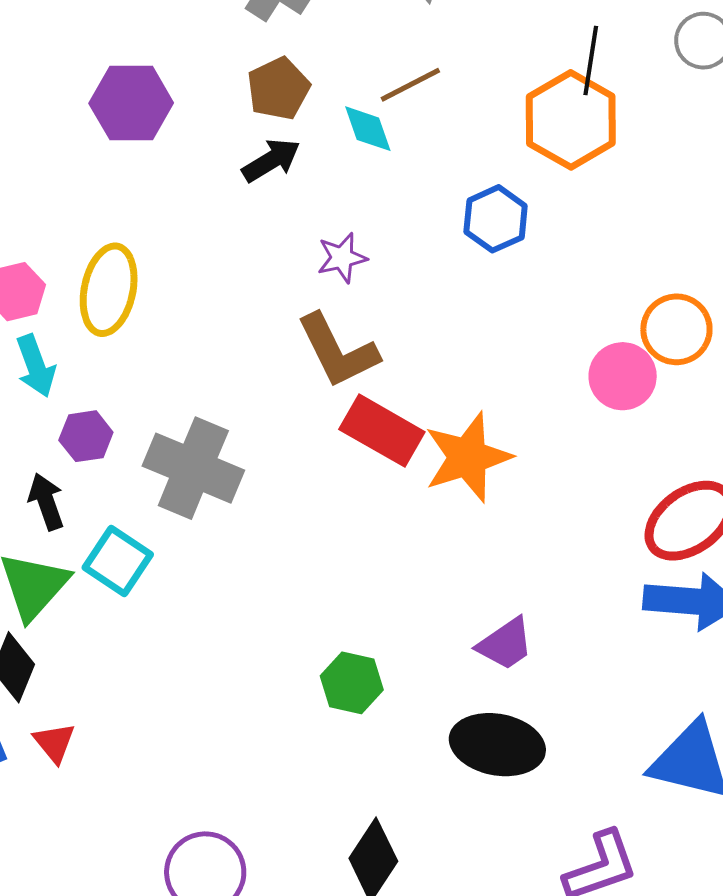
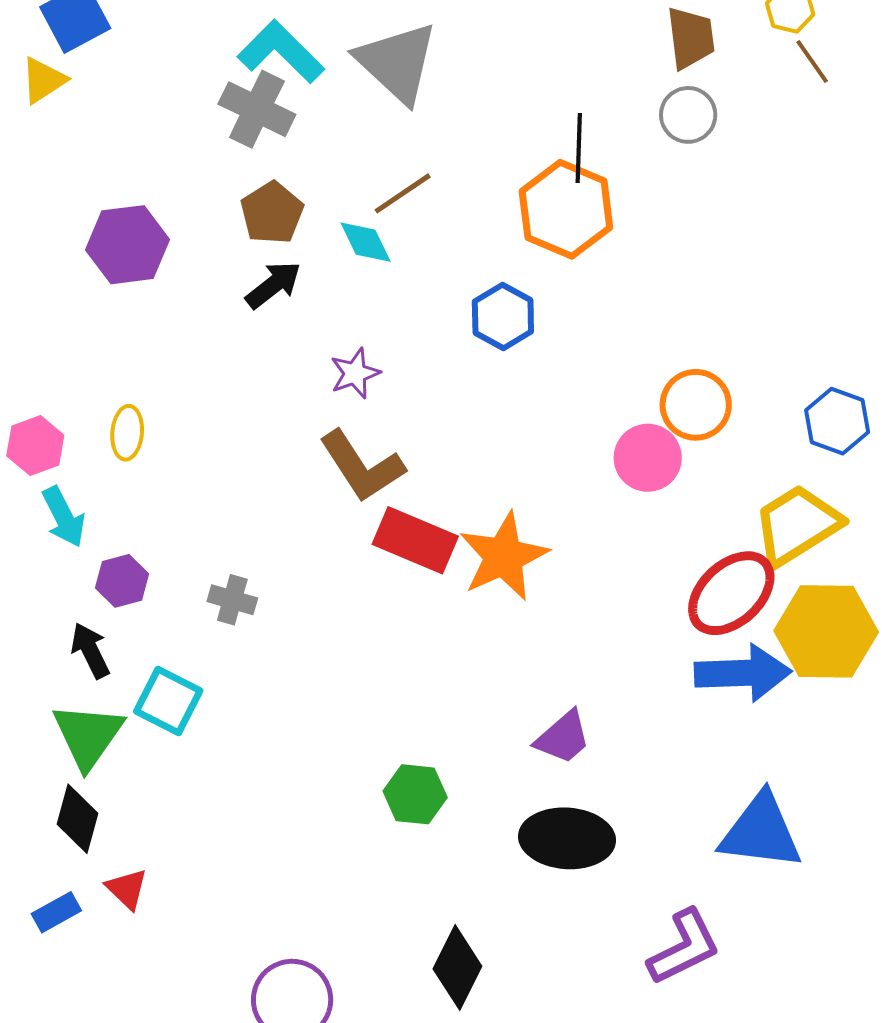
yellow ellipse: (109, 290) -> (127, 433), size x0.6
gray cross: (193, 468) -> (232, 600), size x0.5

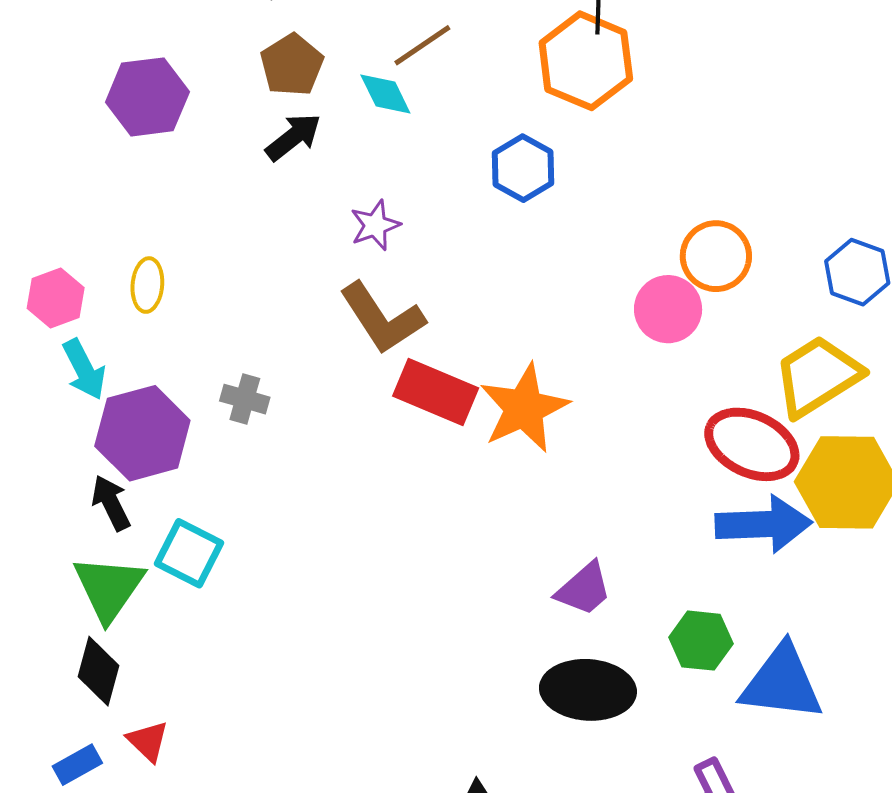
purple hexagon: (122, 581) -> (142, 433), size x1.8
red ellipse: (731, 593) -> (752, 444), turned 68
gray cross: (232, 600) -> (245, 399), moved
green hexagon: (415, 794) -> (701, 641), moved

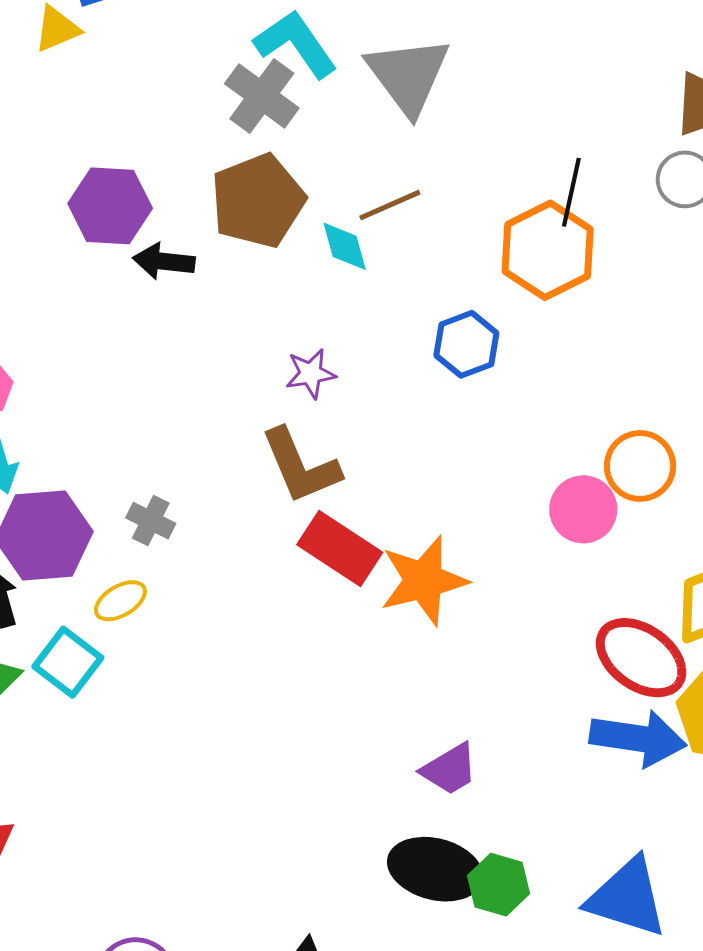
brown pentagon: (292, 65) -> (258, 201), size x1.5
black arrow: (293, 137) -> (164, 261), moved, turned -146
yellow ellipse: (147, 285) -> (120, 601), moved, turned 44
green hexagon: (701, 641) -> (499, 885), moved

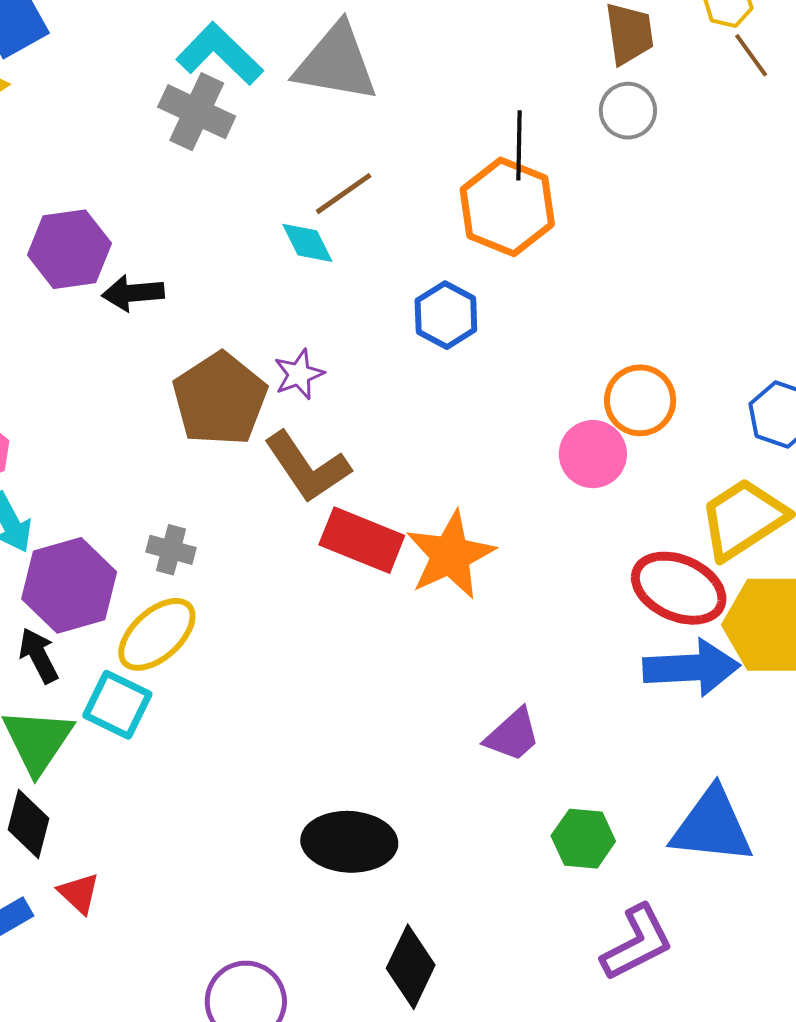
gray triangle: (408, 75) -> (336, 63), turned -32
brown pentagon: (258, 201) -> (220, 399), moved
yellow ellipse: (120, 601) -> (157, 634), size x1.6
black ellipse: (435, 869) -> (349, 842), moved

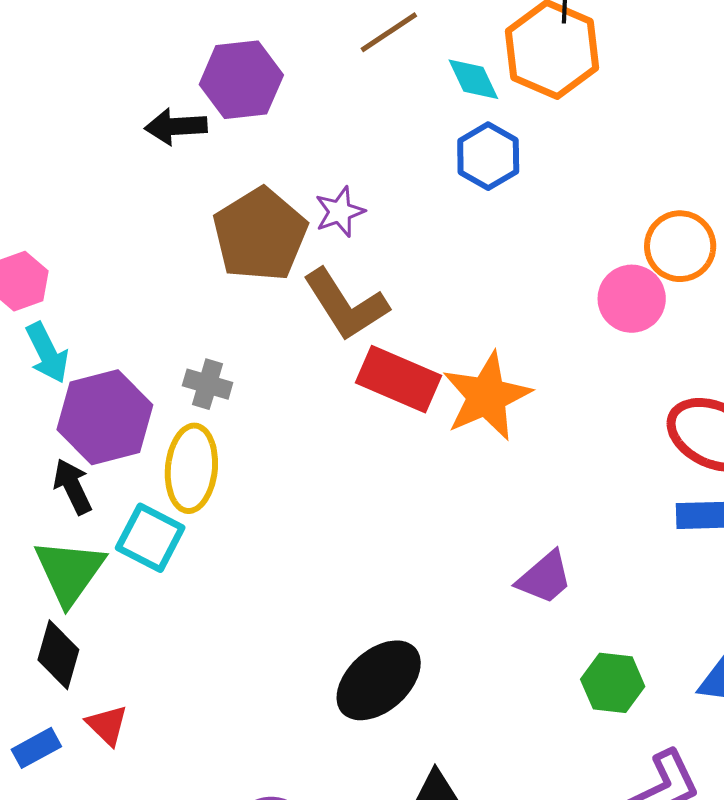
cyan diamond: (307, 243) -> (473, 79), moved
purple hexagon: (69, 249) -> (241, 80), moved
yellow ellipse: (157, 634) -> (191, 468), turned -44
black ellipse: (349, 842) -> (379, 680), turned -46

